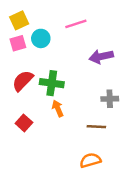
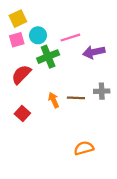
pink line: (76, 24) -> (70, 38), moved
green cross: (52, 83) -> (48, 57), moved, turned -30
brown line: (96, 127) -> (76, 98), moved

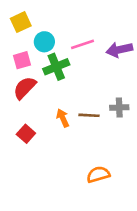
pink square: (17, 40) -> (22, 60), moved
purple arrow: (94, 52) -> (119, 50), moved

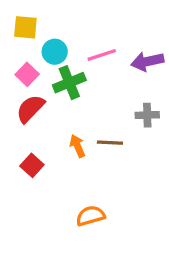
yellow square: (21, 22) -> (25, 27), turned 30
pink square: (22, 60) -> (27, 74), turned -30
gray cross: (119, 107) -> (147, 115), moved
orange semicircle: (98, 174) -> (90, 216), moved

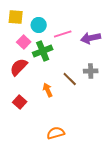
cyan circle: (55, 52) -> (39, 25), moved
pink square: (27, 74) -> (24, 42), moved
brown line: (110, 143) -> (70, 79), moved, turned 42

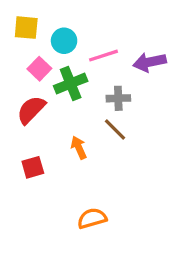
gray cross: (91, 71) -> (118, 98), moved
red square: (20, 102) -> (33, 167), turned 32

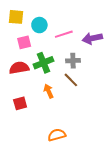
pink square: (39, 69) -> (24, 42), turned 32
green cross: (71, 83) -> (43, 63), moved
red semicircle: (31, 110) -> (19, 68), turned 36

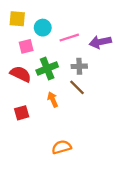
red semicircle: (19, 68) -> (21, 74), turned 36

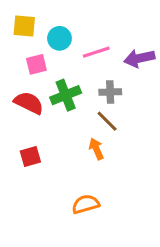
orange arrow: (53, 100) -> (96, 149), moved

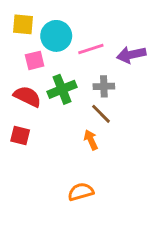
cyan circle: (59, 38) -> (56, 36), size x1.4
red square: (30, 156) -> (20, 135), moved, turned 30

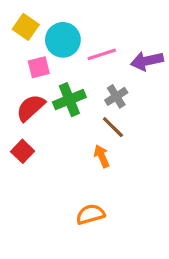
yellow square: (23, 24) -> (26, 27), turned 30
gray cross: (104, 86) -> (116, 96), turned -30
red semicircle: (27, 97) -> (31, 108), turned -68
red square: (20, 135) -> (23, 151), turned 30

